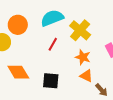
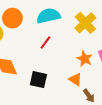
yellow cross: (80, 30) -> (85, 23), moved
orange star: (83, 57) -> (85, 59), moved

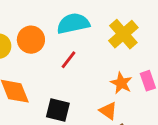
orange circle: (12, 18) -> (31, 40), moved

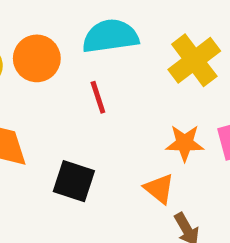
red line: (68, 60) -> (98, 97), turned -60
orange star: (121, 83) -> (185, 143), turned -30

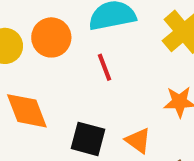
orange triangle: (159, 189) -> (138, 141), moved

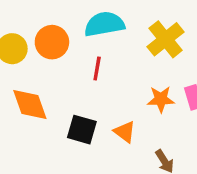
red line: (104, 67) -> (97, 68), turned 30

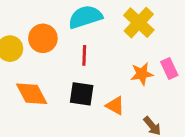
black square: (82, 130) -> (82, 94), moved

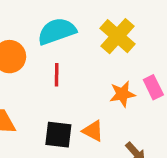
black square: (82, 94) -> (58, 135), moved

